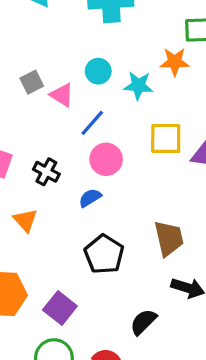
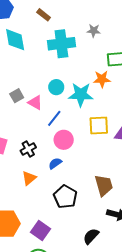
cyan star: (138, 86) -> (81, 95), size x1.4
black cross: (46, 172) -> (28, 149), turned 35
orange triangle: (25, 220) -> (29, 178), moved, turned 35

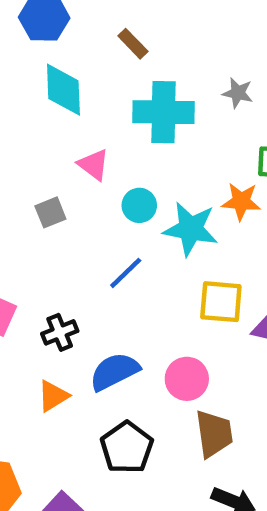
pink triangle: (35, 103) -> (94, 165), moved
pink circle: (64, 140) -> (187, 379), moved
blue semicircle: (55, 163) -> (114, 372), size x1.6

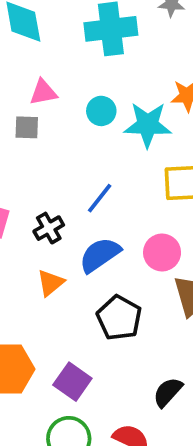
pink triangle: (94, 165) -> (43, 92), moved, turned -40
gray square: (50, 212) -> (27, 127), turned 32
blue line: (126, 273) -> (100, 198), moved

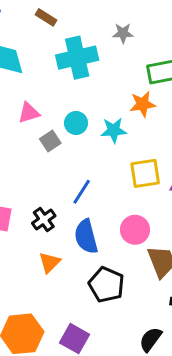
cyan star: (148, 125) -> (114, 130), size x0.7
gray square: (27, 127) -> (50, 141), moved, turned -30
blue semicircle: (100, 255) -> (86, 237), turned -64

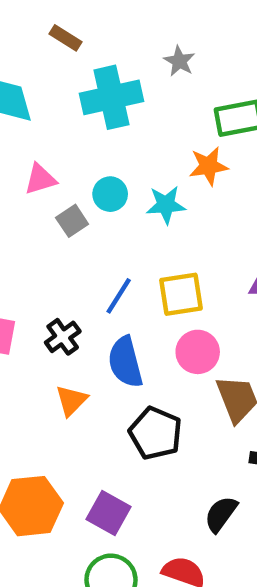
gray star: (123, 33) -> (179, 61), turned 30
yellow square: (145, 173) -> (181, 294), moved

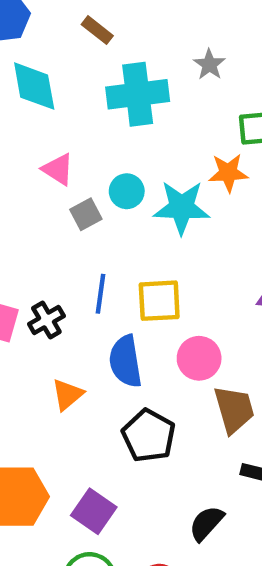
pink triangle: (40, 179) -> (58, 169), turned 44
cyan star: (166, 205) -> (182, 207), size x1.4
yellow square: (181, 294) -> (159, 301), moved
blue line: (119, 296) -> (100, 294), moved, turned -30
black cross: (63, 337) -> (46, 320), moved

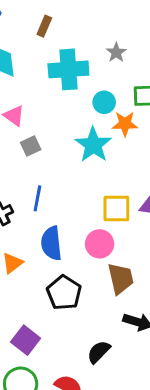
brown rectangle: (97, 30) -> (44, 26), turned 72
cyan circle: (127, 191) -> (104, 102), moved
cyan star: (182, 207) -> (93, 145), turned 30
yellow square: (159, 301) -> (116, 209), moved

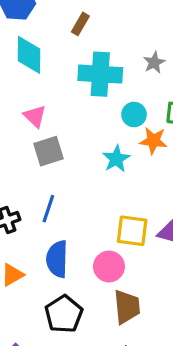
cyan star: (93, 145) -> (116, 159), size x0.7
gray square: (31, 146) -> (49, 151), size x1.4

